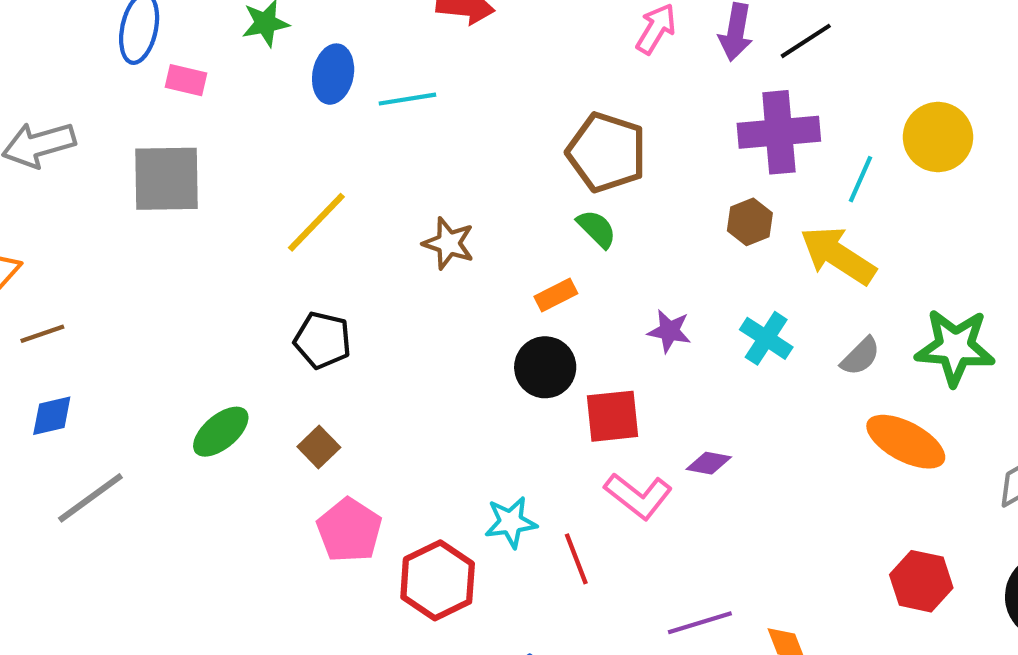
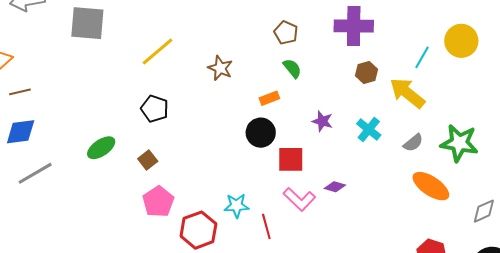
purple cross: (779, 132) -> (354, 26), moved
brown pentagon: (607, 152) -> (286, 33), moved, size x0.6
blue diamond: (52, 416) -> (21, 132), size x1.4

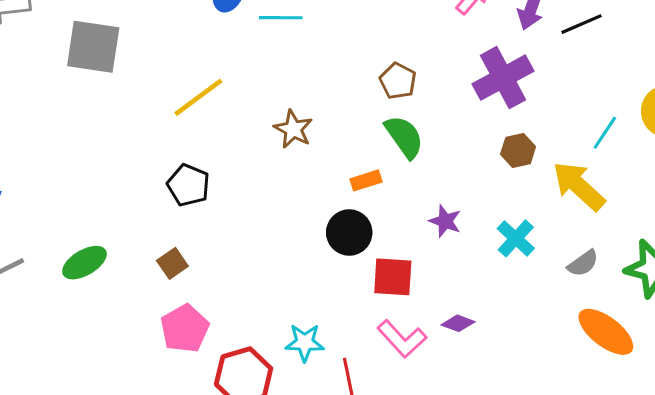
purple cross: (354, 26) -> (503, 78), turned -33
green semicircle: (292, 68) -> (404, 137), size x1.4
green ellipse: (101, 148) -> (84, 263), moved

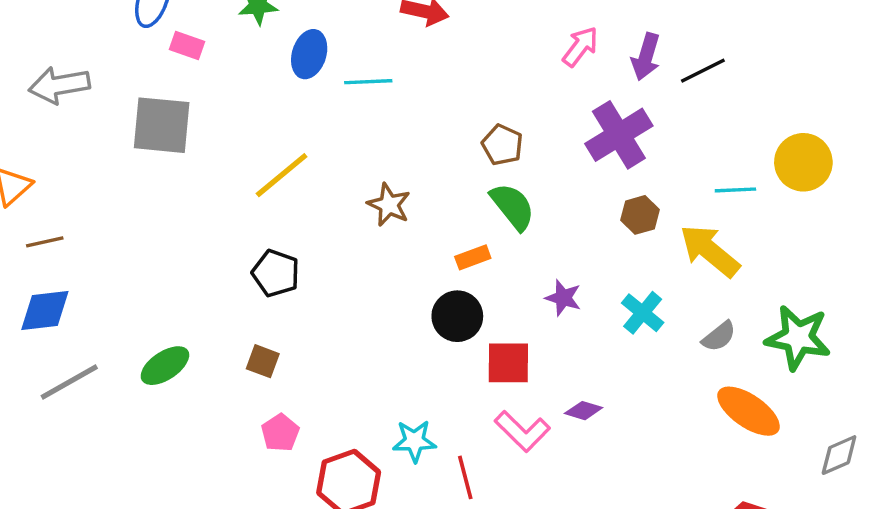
cyan line: (605, 133) -> (735, 190), turned 57
brown square: (172, 263) -> (263, 361), turned -32
pink pentagon: (185, 329) -> (280, 433), size x0.7

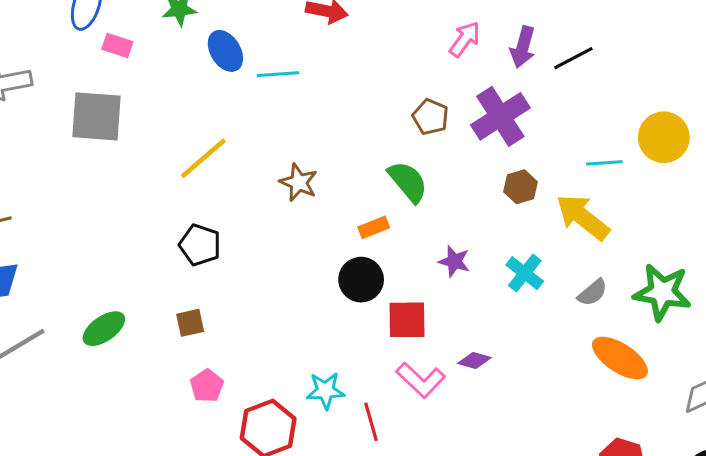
blue ellipse: (309, 54) -> (225, 51), turned -48
brown pentagon: (502, 145) -> (431, 117), moved
brown square: (263, 361) -> (190, 323), turned -32

